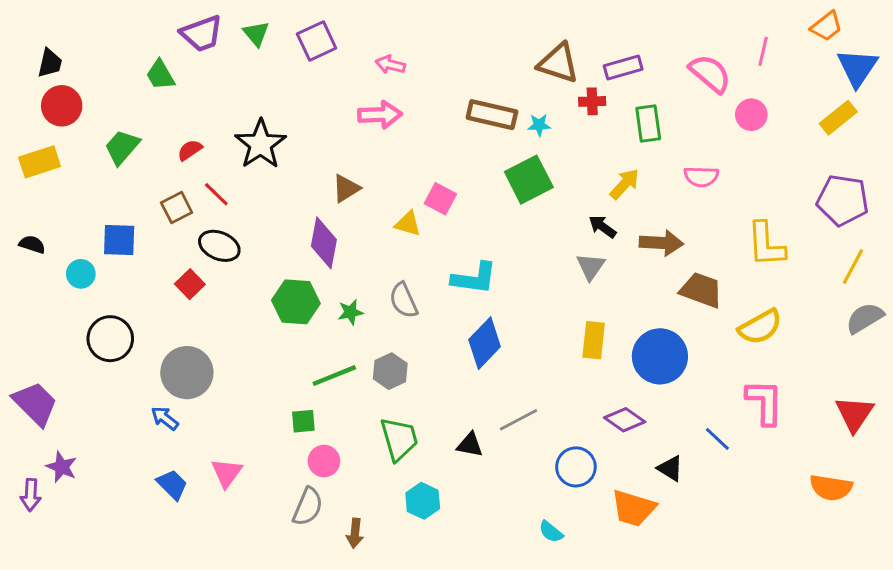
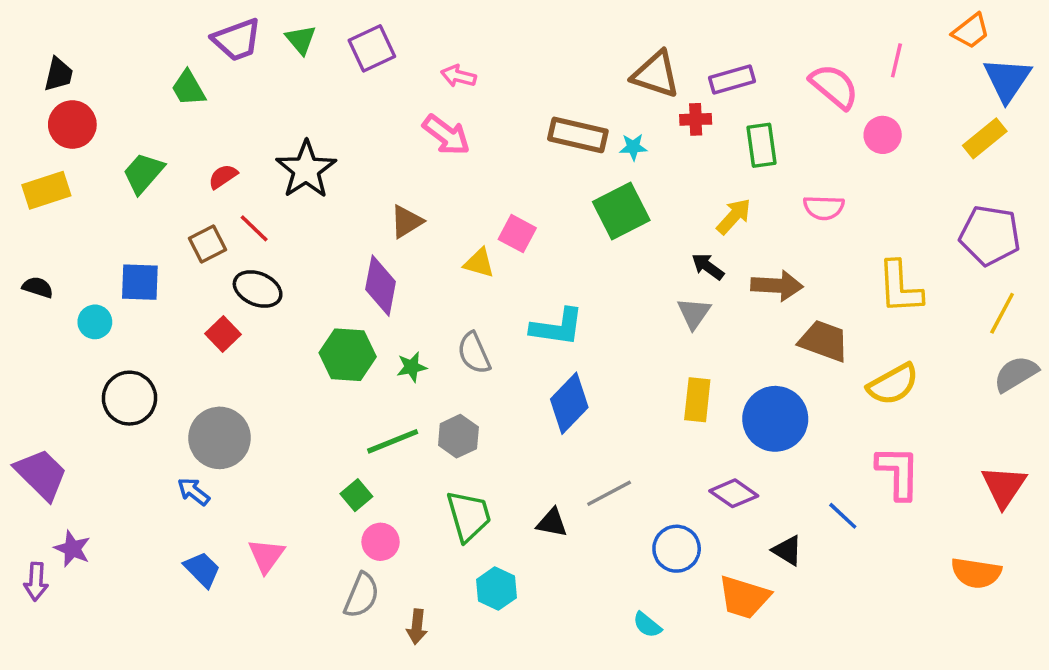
pink arrow: (380, 115) -> (446, 135), turned 39
green square: (303, 421) -> (356, 495), turned -35

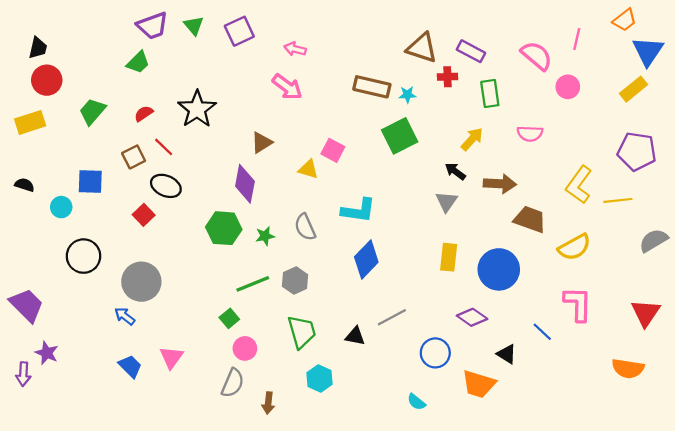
purple rectangle: (732, 80) -> (471, 51), turned 44
green trapezoid: (188, 88) -> (138, 62), moved, turned -105
yellow L-shape: (900, 287) -> (579, 185), turned 39
yellow line: (1002, 313) -> (618, 200), moved, turned 56

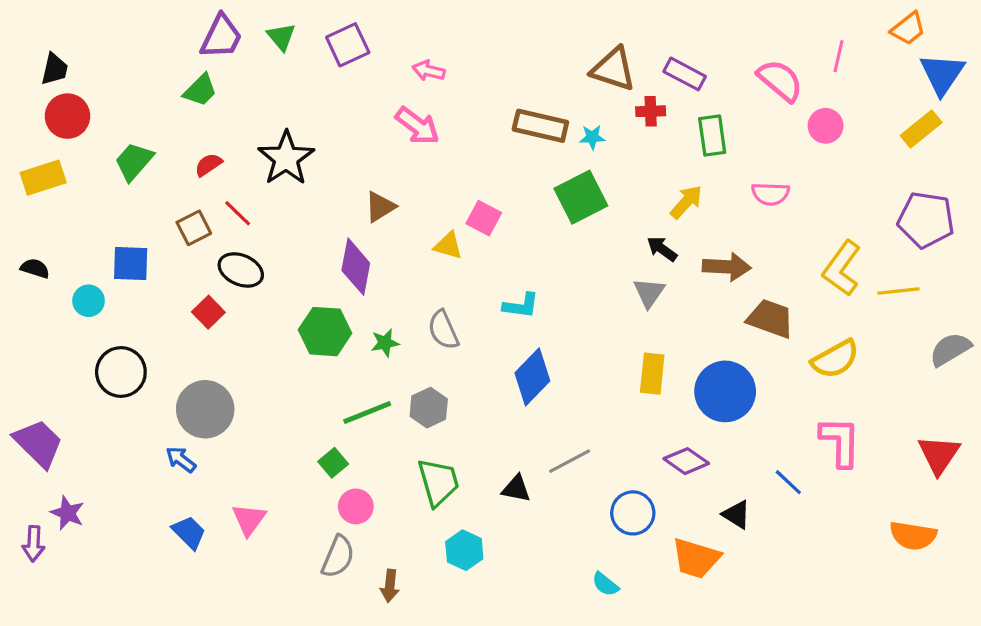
purple trapezoid: (153, 26) -> (221, 37), turned -44
cyan L-shape: (358, 210) -> (521, 306), size x0.7

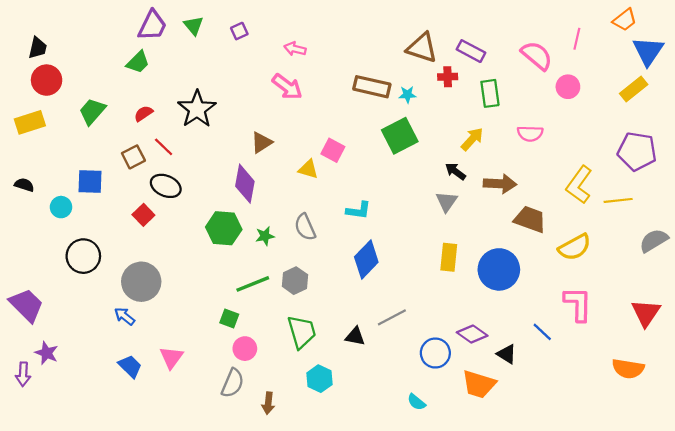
purple square: (348, 45) -> (239, 31), size x0.6
purple diamond: (686, 461) -> (472, 334), moved
green square: (333, 463) -> (229, 318), turned -30

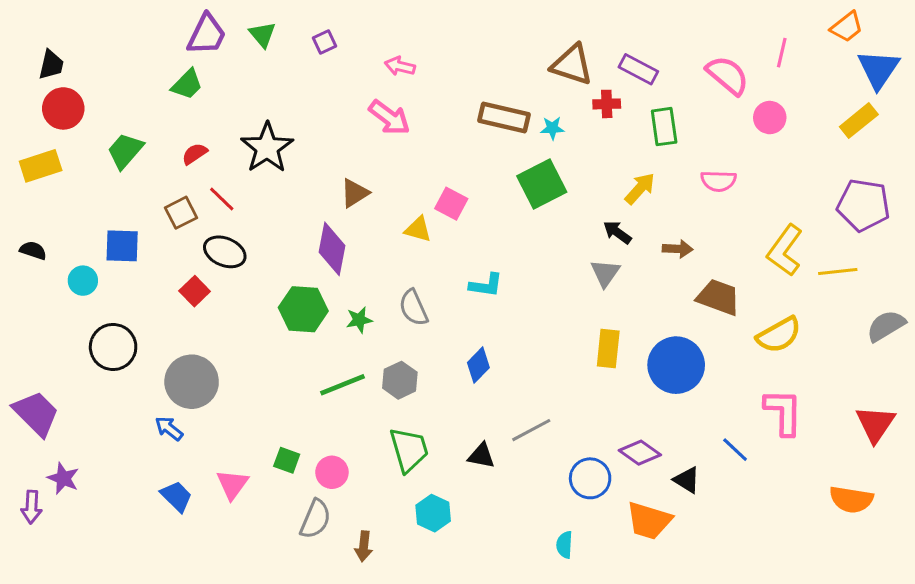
brown arrow: (500, 184) -> (678, 249), size x0.7
blue diamond: (366, 259) -> (478, 365), moved, size x0.7
green square: (229, 318) -> (287, 460), moved
cyan semicircle: (416, 402) -> (564, 545), turned 54

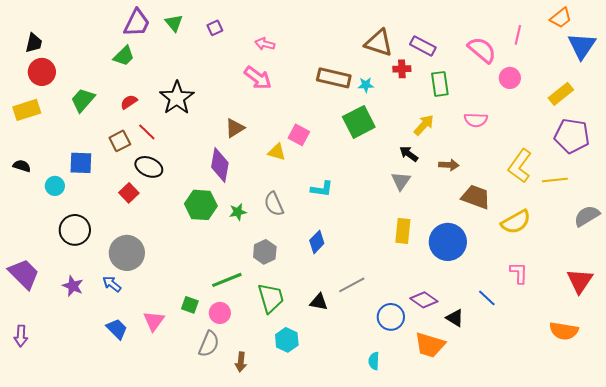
yellow rectangle: (859, 121) -> (561, 94), moved
green line: (343, 385) -> (227, 280), moved
pink L-shape: (783, 412) -> (519, 273), size x0.7
purple star: (63, 478) -> (73, 286), moved

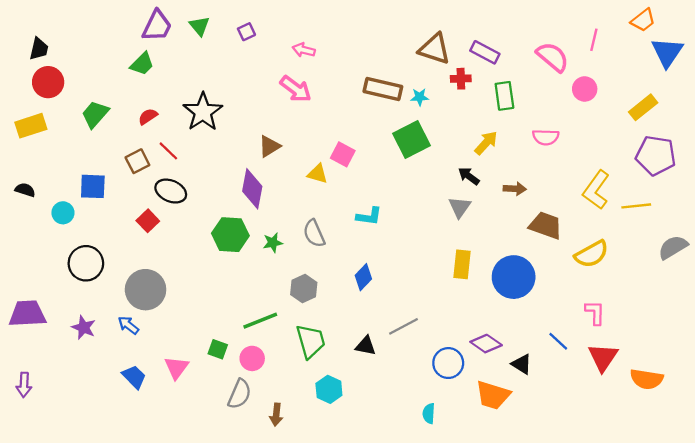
purple trapezoid: (24, 274) -> (27, 314), turned -48
red triangle: (580, 281) -> (603, 357), moved

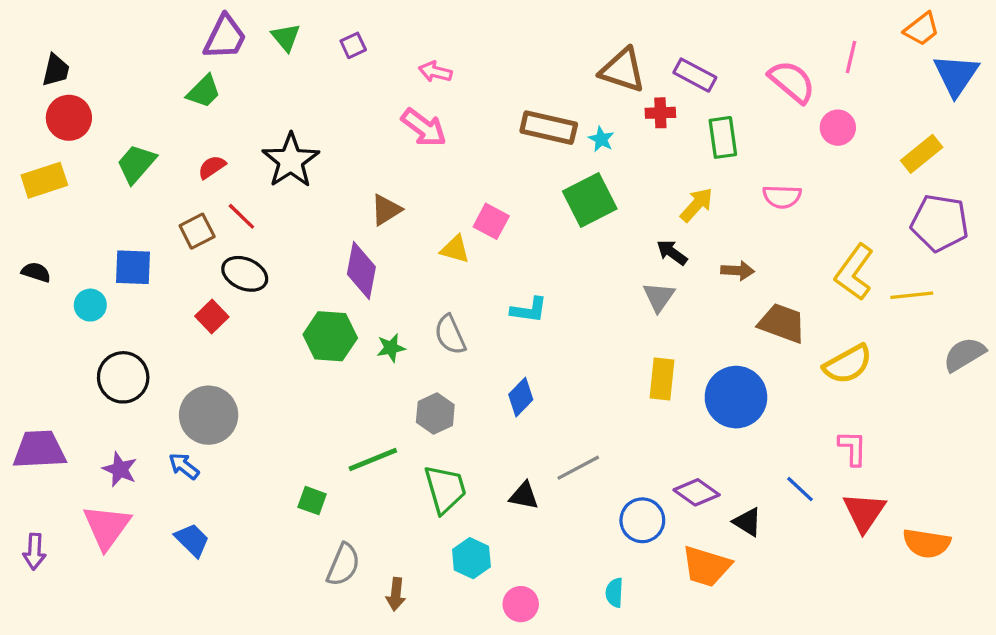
cyan star: (420, 97) -> (601, 139), turned 30
pink circle: (252, 358) -> (521, 604), moved
pink triangle: (176, 368) -> (107, 527), moved, size x1.4

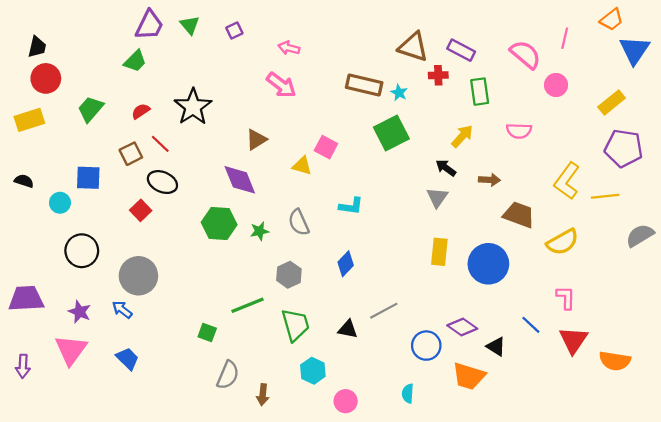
purple diamond: (361, 271) -> (240, 180), turned -33

